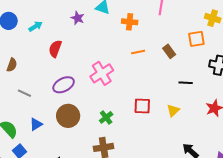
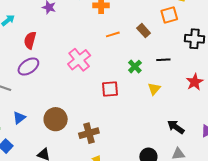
purple ellipse: (64, 85) -> (28, 67), moved
red square: (142, 106) -> (110, 89), moved
brown circle: (68, 116) -> (56, 119), moved
green cross: (106, 117) -> (135, 67), moved

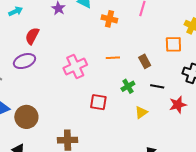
brown rectangle: (144, 31) -> (145, 61), moved
orange line: (113, 34) -> (113, 58), moved
red star: (195, 82) -> (178, 105), moved
brown circle: (56, 119) -> (26, 117), moved

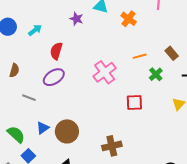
orange cross: (109, 19) -> (129, 19), turned 35
green cross: (128, 86) -> (156, 74), moved

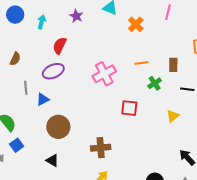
purple star: (76, 19) -> (76, 16), moved
cyan arrow: (35, 30) -> (42, 22), turned -48
brown rectangle: (172, 53) -> (173, 65), turned 32
gray line: (29, 98) -> (26, 88), turned 56
blue triangle: (43, 128) -> (43, 99), moved

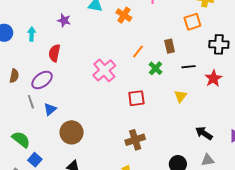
orange line: (141, 63) -> (138, 52), turned -32
purple ellipse: (53, 71) -> (42, 80), moved
brown cross: (101, 148) -> (135, 140), moved

